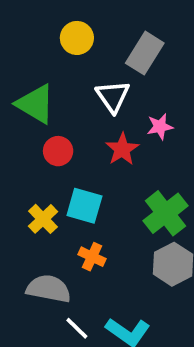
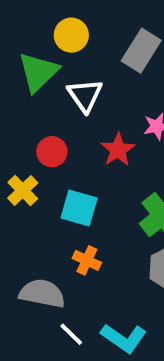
white triangle: (113, 96) -> (85, 95), moved
green triangle: (35, 104) -> (38, 72), moved, turned 45
yellow cross: (43, 219) -> (23, 191), moved

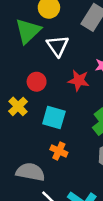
red star: (118, 150) -> (79, 80), turned -30

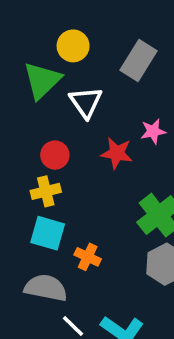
yellow cross: (18, 106) -> (46, 191), moved, turned 30
cyan square: (54, 118) -> (48, 233), moved

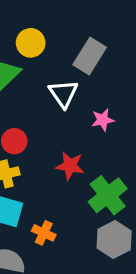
white triangle: (86, 102) -> (63, 94), moved
red star: (117, 153) -> (70, 166), moved

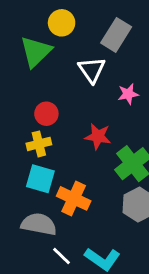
orange cross: (44, 233) -> (74, 198), size x1.5

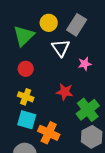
yellow circle: (62, 23) -> (49, 23), moved
red circle: (46, 114) -> (26, 69), moved
yellow cross: (39, 144) -> (26, 97), turned 35

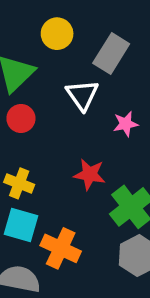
yellow circle: (49, 23) -> (57, 34), moved
red circle: (26, 69) -> (21, 118), moved

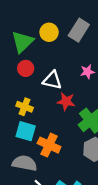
yellow circle: (57, 34) -> (49, 32), moved
white triangle: (82, 95) -> (52, 80), moved, turned -42

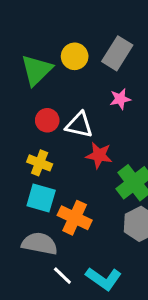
red circle: (26, 68) -> (47, 120), moved
pink star: (87, 72) -> (120, 99), moved

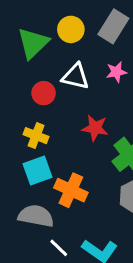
white triangle: (79, 125) -> (75, 76), moved
cyan square: (41, 198) -> (38, 170), turned -36

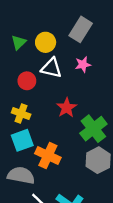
yellow circle: (71, 29) -> (46, 42), moved
green triangle: (33, 43) -> (19, 42), size x0.6
red star: (95, 128) -> (67, 108), turned 30

